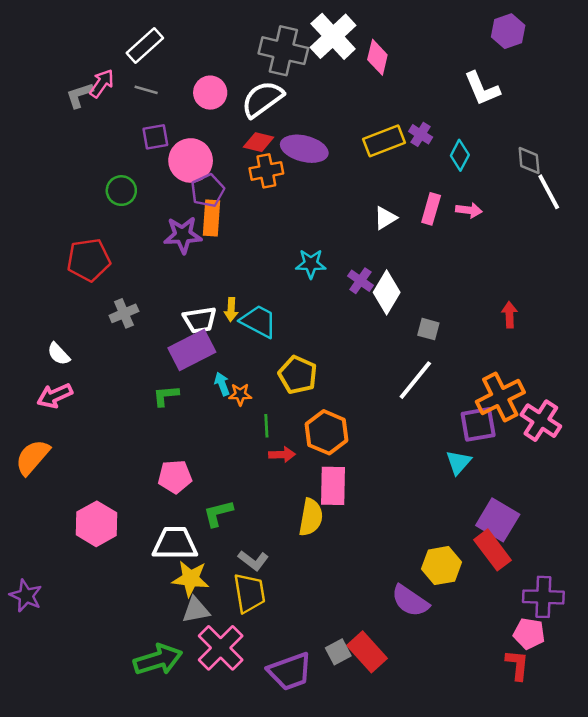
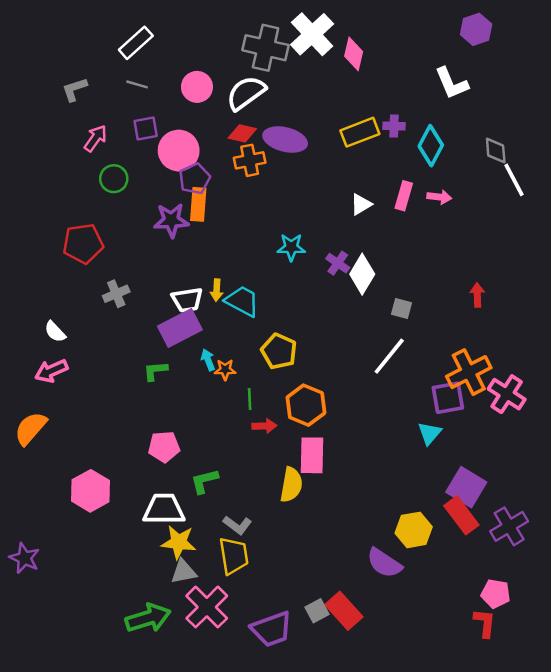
pink arrow: (102, 83) -> (95, 138), moved
purple cross: (421, 134) -> (394, 126), turned -30
cyan diamond: (460, 155) -> (431, 146), size x1.4
purple cross: (543, 597) -> (509, 526), moved, turned -33

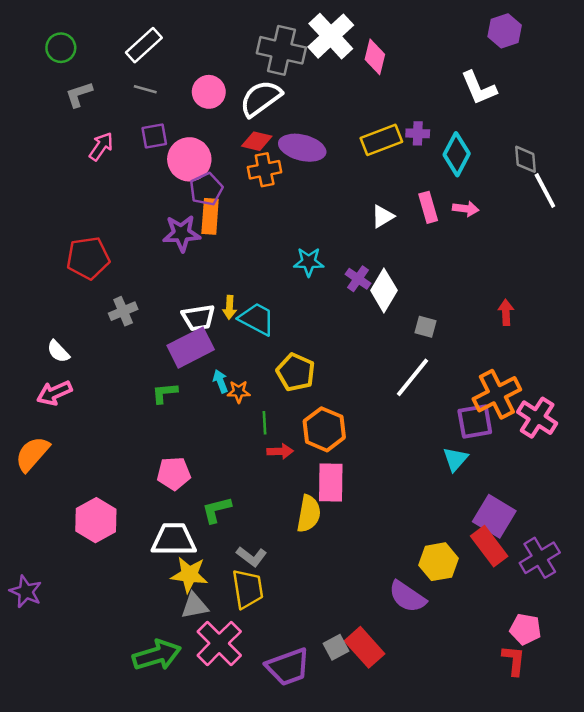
green circle: (114, 179) -> (61, 48), moved
pink rectangle: (404, 196) -> (428, 207), turned -32

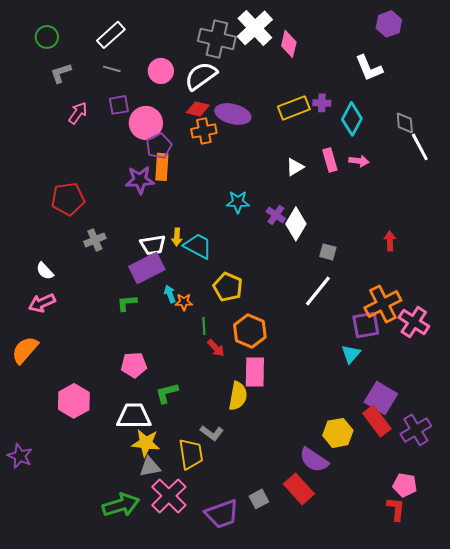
red arrow: (280, 451) -> (216, 348), turned 48
gray L-shape: (252, 556) -> (212, 433), moved
red rectangle: (364, 647) -> (299, 489), moved

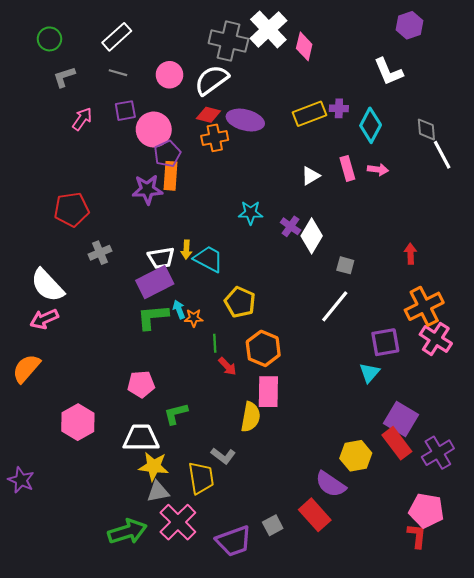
white semicircle: (45, 271) -> (47, 285), size x1.8
green L-shape: (127, 303) -> (153, 317), moved, size x1.5
orange cross: (383, 304) -> (424, 306), moved
pink pentagon: (405, 485) -> (426, 511), size x1.4

